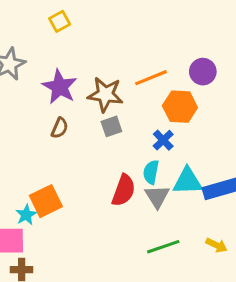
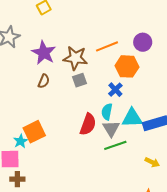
green line: (163, 247) -> (115, 145), moved

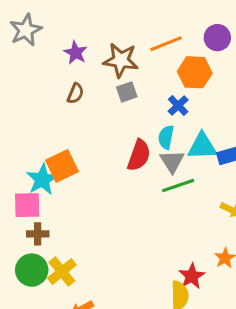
purple star: (44, 53) -> (75, 53), size x0.7
cyan star: (21, 141) -> (42, 179), size x1.5

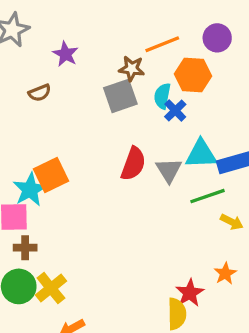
brown star: (121, 60) -> (132, 69), moved, size x0.7
gray square: (127, 92) -> (120, 96), size x1.5
brown semicircle: (75, 93) -> (40, 93), moved, turned 45
cyan semicircle: (166, 137) -> (162, 96), moved
green line: (178, 186) -> (207, 196), moved

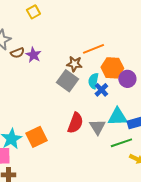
purple circle: (217, 38) -> (127, 79), moved
brown semicircle: (40, 93) -> (17, 53), moved
gray square: (120, 96) -> (67, 81), turned -35
orange square: (51, 175) -> (36, 137), moved

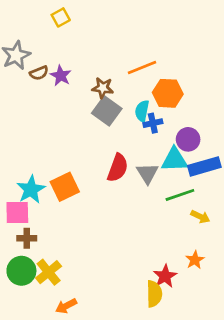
brown star: (74, 64) -> (103, 88), moved
purple circle: (127, 79) -> (188, 139), moved
blue cross: (101, 90) -> (153, 123), turned 32

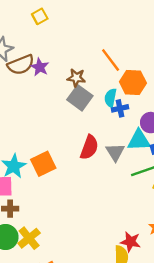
orange line: (142, 68) -> (111, 60), turned 75
brown semicircle: (39, 73) -> (21, 65), size x1.6
red star: (165, 276) -> (131, 242), turned -30

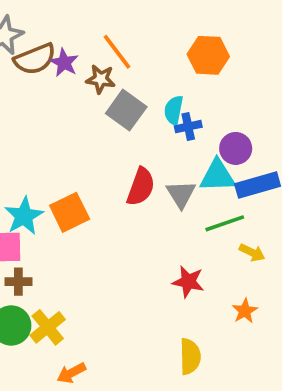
orange line: (111, 60) -> (117, 52), moved
brown star: (76, 78) -> (101, 79), moved
orange hexagon: (133, 82) -> (208, 55), moved
red star: (131, 242) -> (188, 282), moved

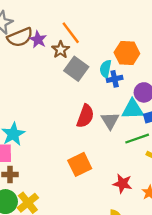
orange hexagon: (208, 55) -> (127, 53), moved
brown star: (101, 79) -> (61, 50), turned 30
orange square: (70, 212) -> (80, 164), moved
red star: (188, 282) -> (122, 184), moved

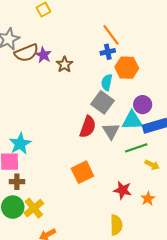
orange line: (71, 33) -> (111, 35), moved
gray square: (76, 69) -> (102, 102), moved
blue cross: (115, 79) -> (108, 52), moved

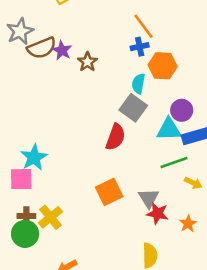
gray triangle: (111, 131) -> (149, 198), moved
brown cross: (17, 182) -> (26, 216), moved
yellow cross: (34, 208) -> (51, 217), moved

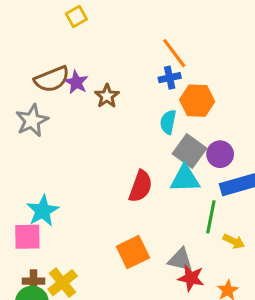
gray star: (20, 31) -> (32, 121), moved
gray square: (133, 108) -> (189, 151), moved
cyan triangle: (169, 129) -> (185, 179), moved
green line: (174, 163) -> (211, 217), turned -60
gray triangle: (149, 198) -> (180, 260), turned -45

